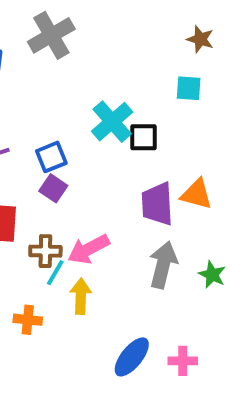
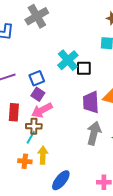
pink arrow: (89, 249) -> (42, 110), moved
cyan line: (55, 273) -> (31, 137), moved
yellow arrow: (81, 296) -> (43, 155), moved
blue ellipse: (132, 357) -> (61, 180), moved

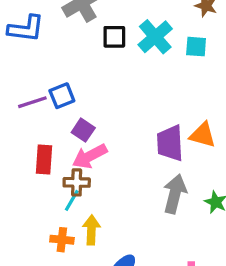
cyan cross: (68, 60) -> (155, 37), moved
black square: (84, 68) -> (114, 37), moved
blue square: (37, 78) -> (62, 96), moved

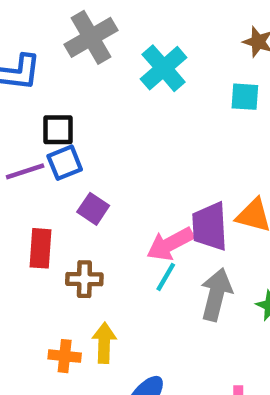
black square: (114, 37) -> (58, 130), moved
cyan cross: (155, 37) -> (164, 68), moved
pink arrow: (90, 156) -> (170, 244), moved
cyan line: (72, 200) -> (166, 277), moved

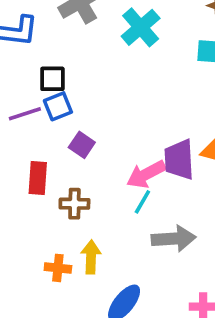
gray arrow: (216, 295) -> (174, 239), moved, turned 72

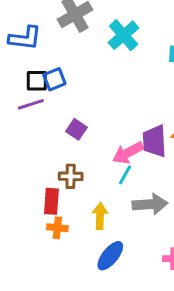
black square: (52, 79) -> (37, 81), moved
blue square: (58, 106) -> (54, 79), moved
red rectangle: (38, 178) -> (51, 201), moved
yellow arrow: (91, 257) -> (100, 216), moved

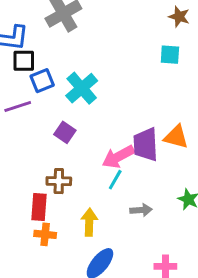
cyan cross: (124, 35) -> (82, 88), moved
black square: (37, 81) -> (24, 61), moved
gray arrow: (150, 204) -> (141, 210), size x0.6

